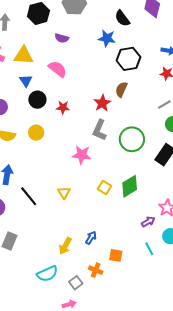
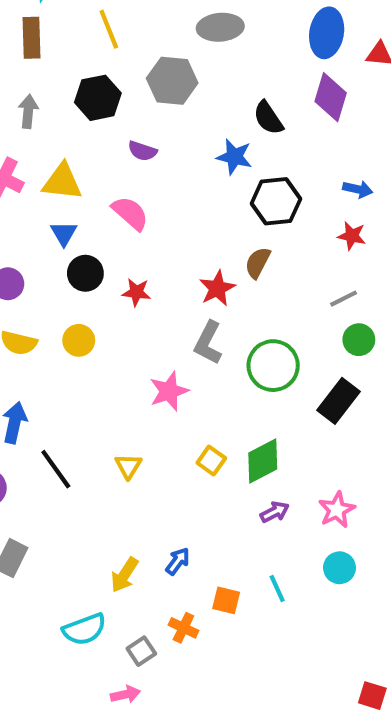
pink star: (82, 155) -> (169, 391), turned -30
purple arrow: (148, 222) -> (275, 512), moved
cyan line: (149, 249) -> (277, 588), moved

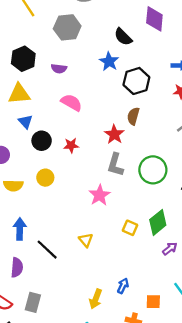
black hexagon: (98, 98) -> (23, 59), moved
blue star: (234, 157) -> (109, 62), turned 30
pink semicircle: (130, 213) -> (71, 103), moved

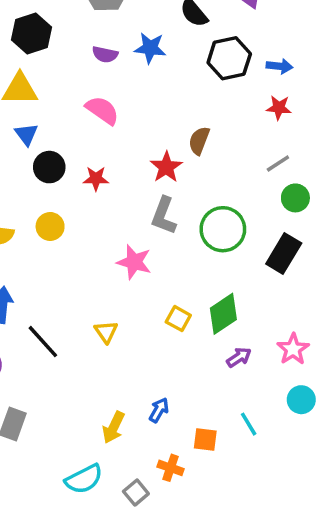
blue star: (109, 62) -> (150, 48), moved, turned -30
purple semicircle: (59, 69) -> (105, 54), moved
black hexagon: (136, 81) -> (229, 58), moved
pink star: (100, 195) -> (134, 262), turned -30

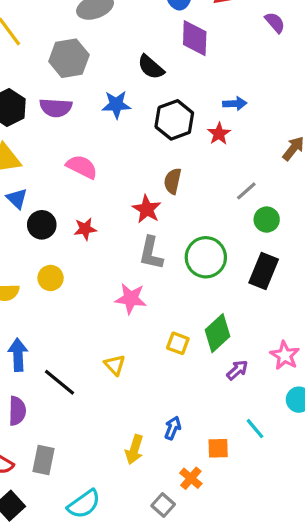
purple semicircle: (105, 54) -> (56, 108), moved, size x1.4
black hexagon: (229, 58) -> (174, 120), moved
red star: (279, 108) -> (219, 134), moved, turned -30
orange cross: (171, 468) -> (191, 478), turned 30
cyan semicircle: (84, 479) -> (84, 504), moved

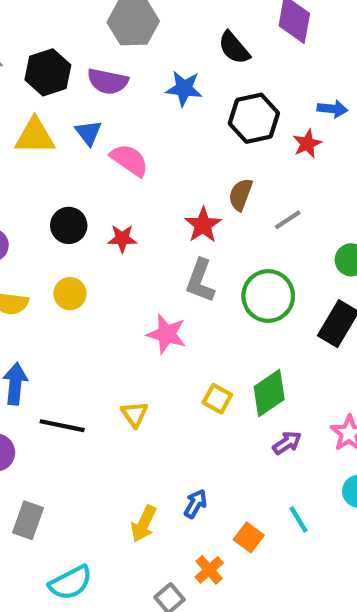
gray line: (246, 191) -> (288, 220), moved
blue triangle: (17, 199) -> (88, 133), moved
black line: (59, 382) -> (62, 426), turned -36
orange square: (218, 448) -> (249, 537), turned 30

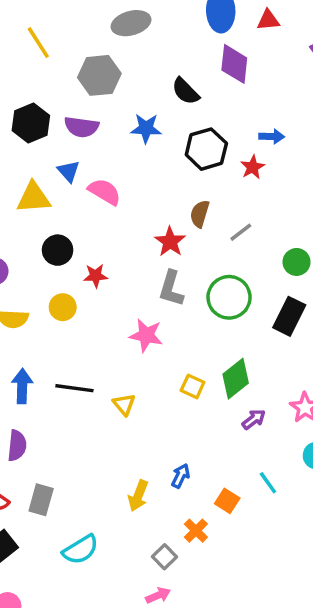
yellow triangle: (35, 136) -> (34, 198), moved
red star: (122, 238) -> (96, 276), moved
black line: (62, 426) -> (74, 388), moved

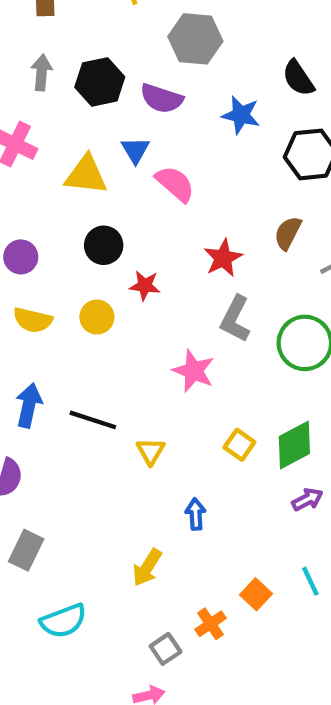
red star: (170, 242) -> (223, 258), moved
blue arrow: (181, 476) -> (196, 514), moved, turned -40

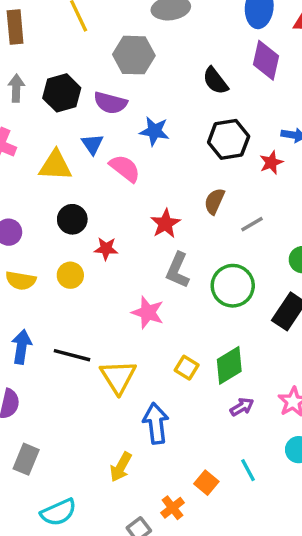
blue star: (241, 115) -> (154, 131), moved
yellow triangle: (151, 451) -> (118, 377), size x1.6
blue arrow: (196, 514) -> (156, 423), size x1.6

